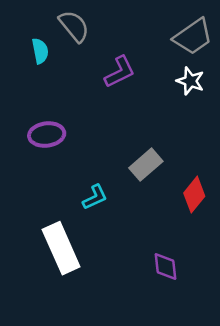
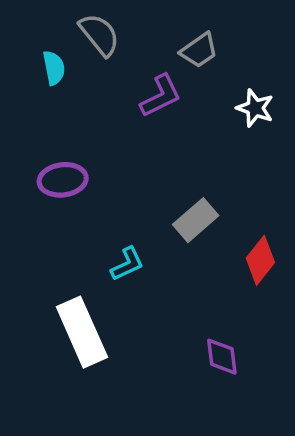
gray trapezoid: (193, 37) -> (199, 50), moved, size x0.7

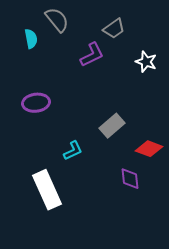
red diamond: (260, 260) -> (149, 149), turned 72
purple diamond: (222, 357) -> (130, 179), moved

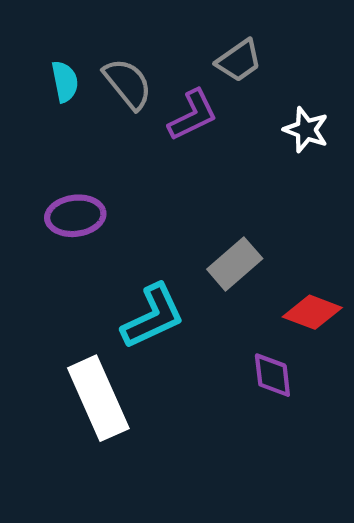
gray semicircle: (57, 20) -> (128, 84), moved
cyan L-shape: (73, 151) -> (153, 316), size x1.6

